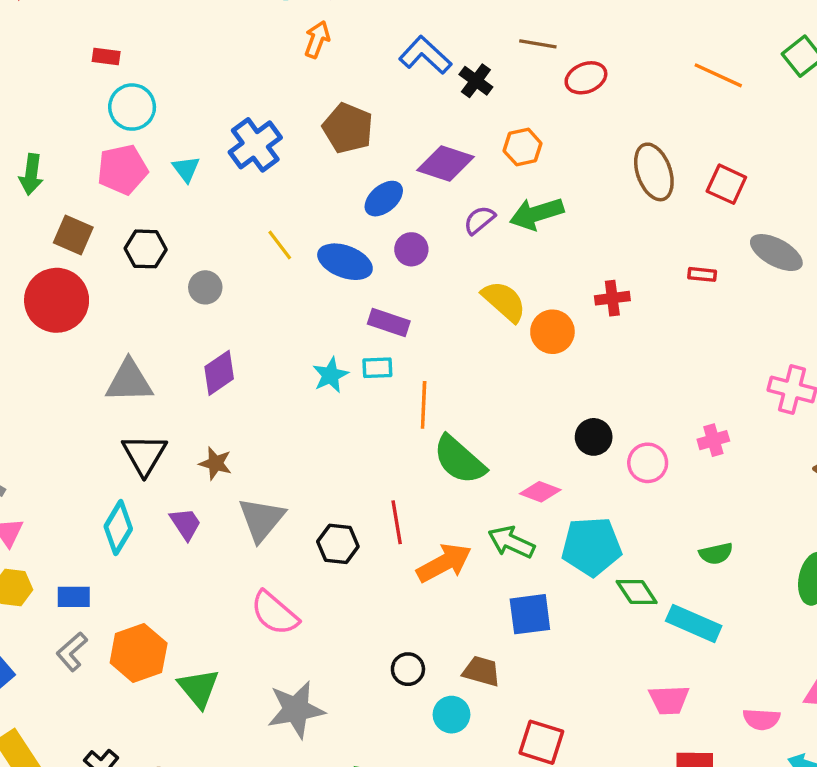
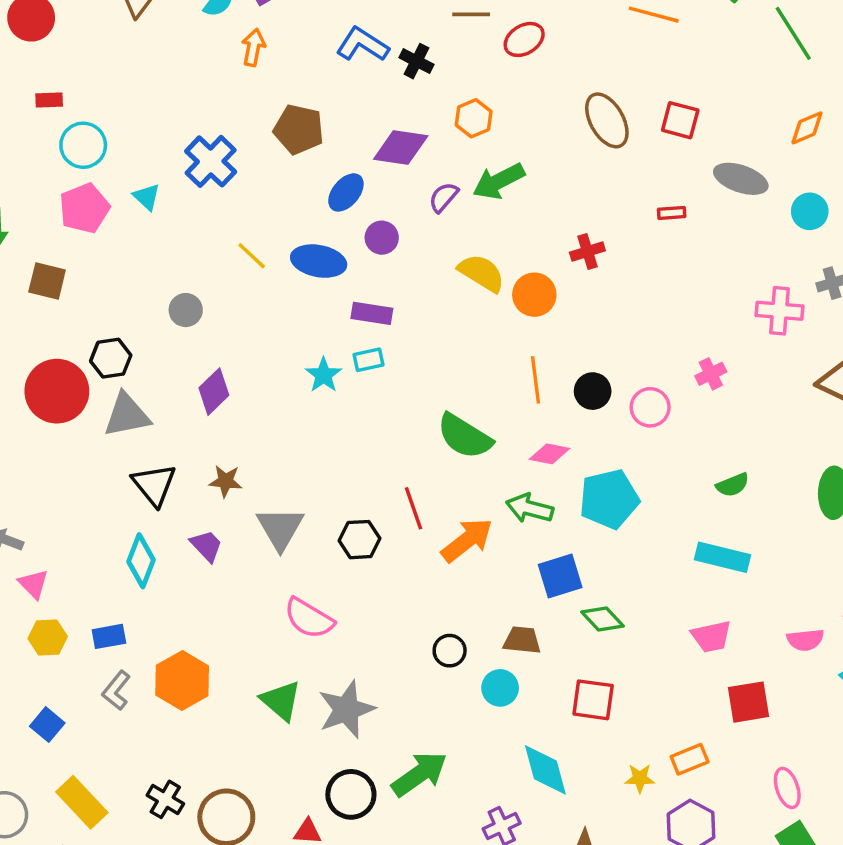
black hexagon: (146, 249) -> (111, 358), moved
red circle: (57, 300) -> (57, 391), moved
orange line: (424, 405) -> (535, 380), moved
green diamond: (637, 592) -> (603, 619), moved
green triangle: (199, 688) -> (281, 701), moved

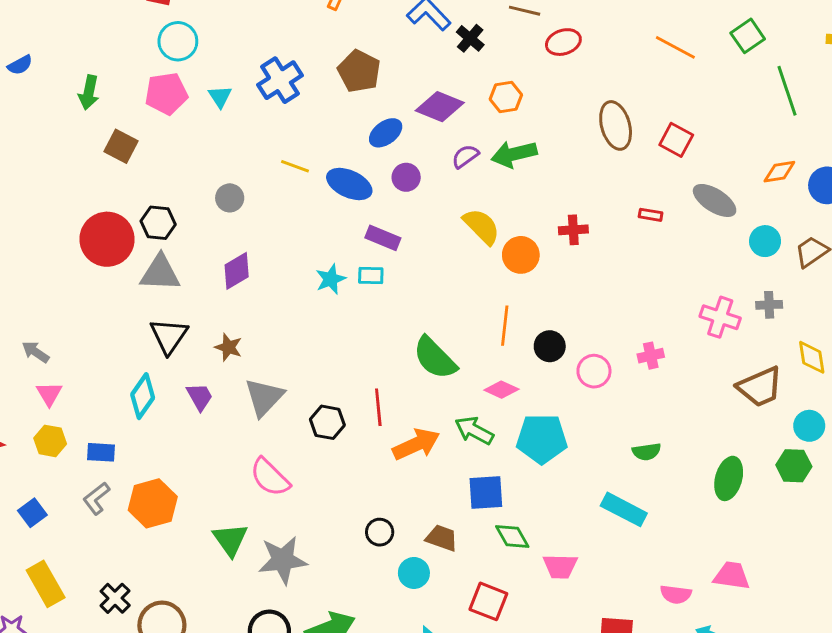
yellow line: (252, 256) -> (295, 166), turned -36
pink trapezoid: (711, 637) -> (560, 566), moved

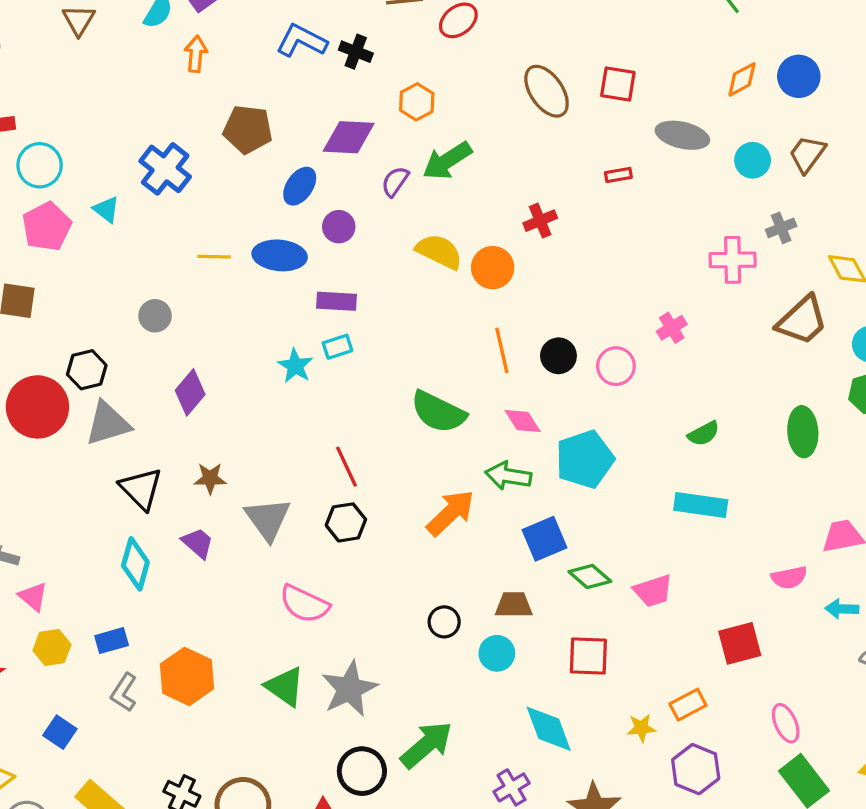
pink diamond: (501, 390) -> (523, 421), turned 52
red line: (378, 407) -> (346, 467), moved

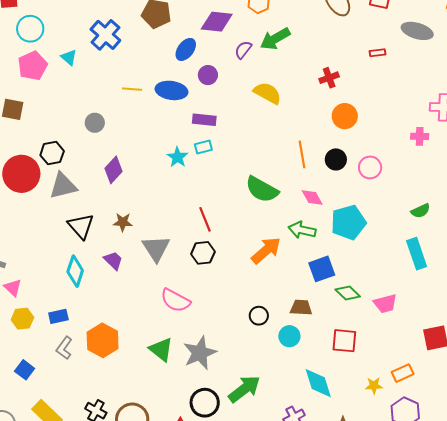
orange circle: (493, 268) -> (345, 116), moved
pink cross: (672, 328) -> (420, 136), moved, turned 30
cyan rectangle: (701, 505) -> (417, 254), turned 60

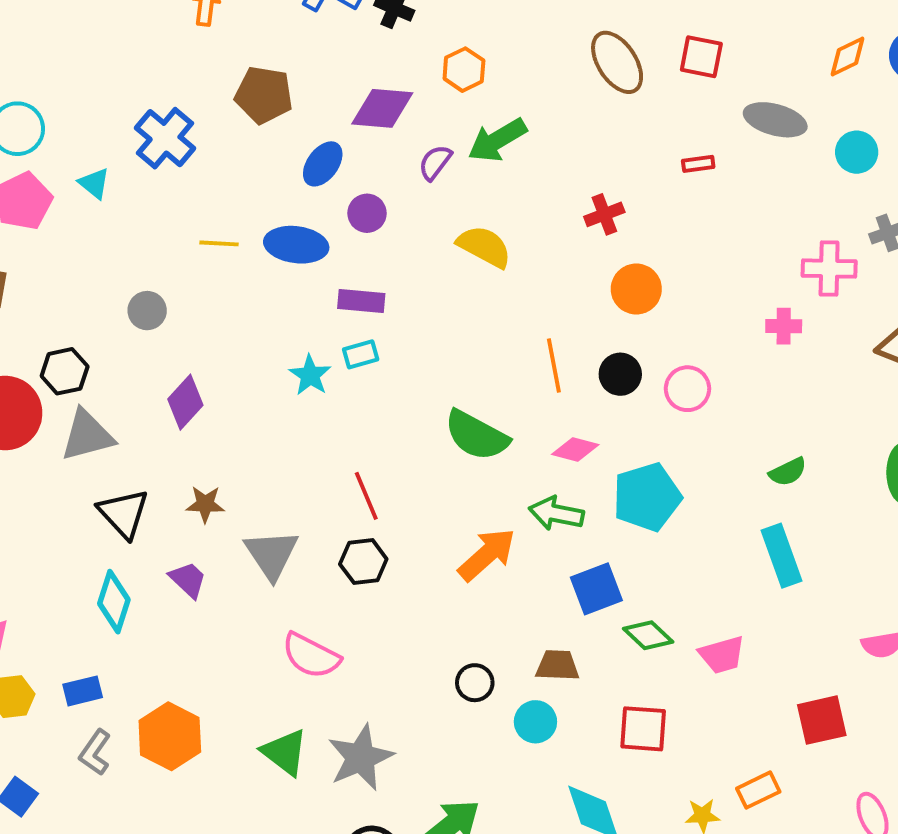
pink diamond: (312, 198) -> (575, 450), turned -45

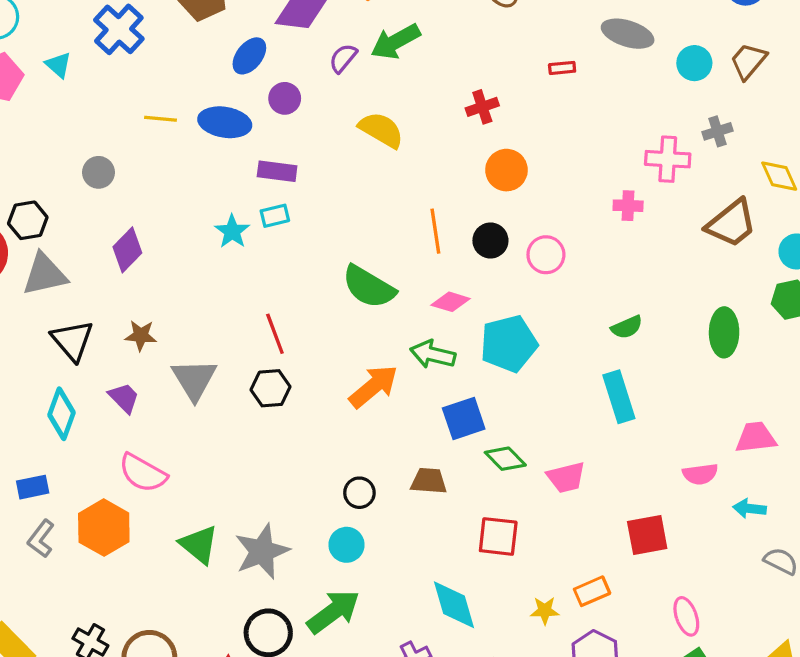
pink semicircle: (311, 656) -> (143, 473), moved
cyan circle: (535, 722) -> (346, 545), moved

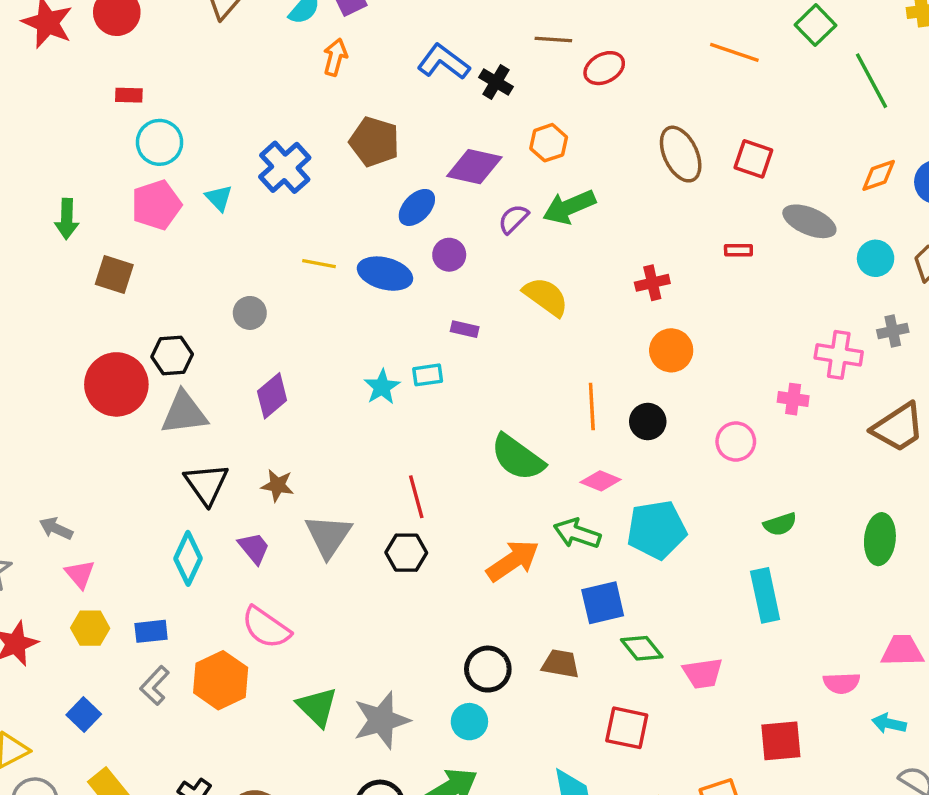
purple rectangle: (277, 171) -> (465, 329), moved, size x0.7
pink circle: (546, 255) -> (736, 442), moved
black circle: (359, 493) -> (488, 669), size x1.4

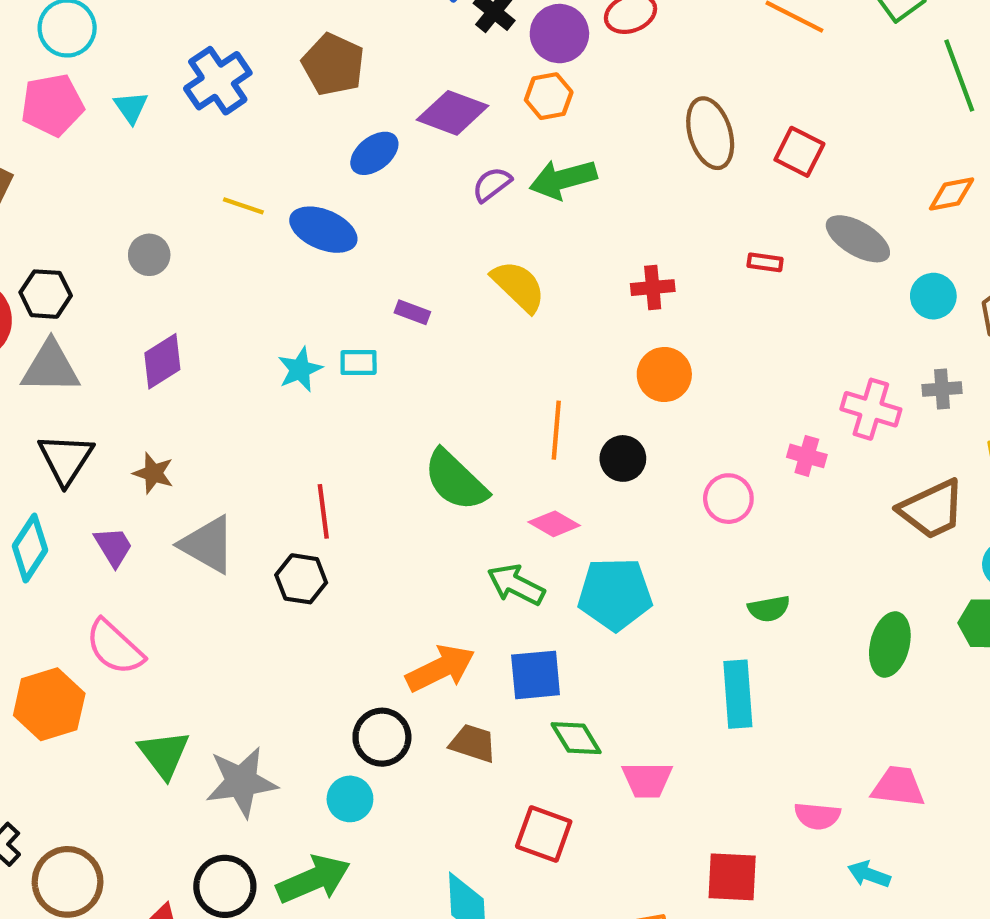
purple circle: (449, 255) -> (559, 34), moved, size x1.4
gray triangle: (328, 536) -> (208, 545), turned -42
orange arrow: (513, 561) -> (440, 668), moved

